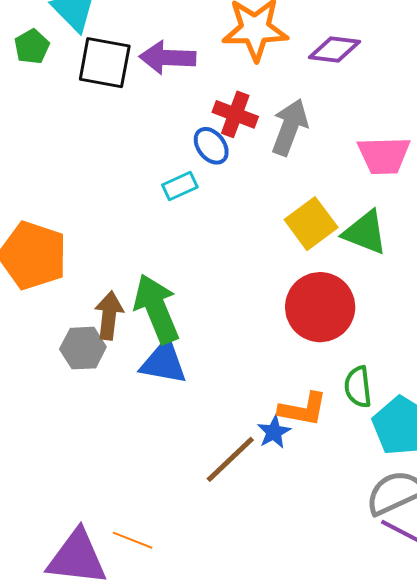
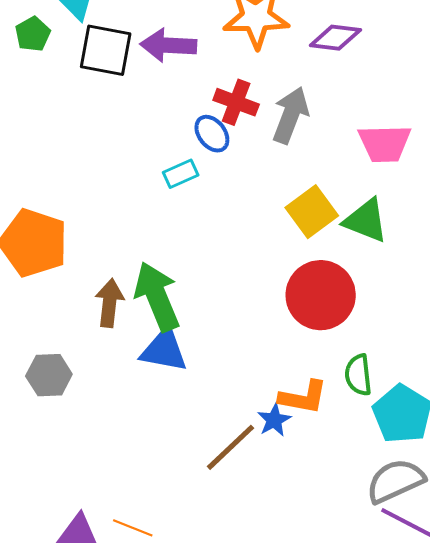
gray hexagon: (83, 348) -> (49, 375), moved

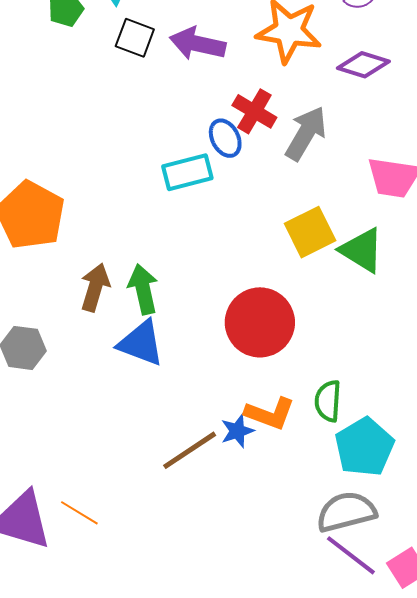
black square: (106, 50) -> (135, 38), size x0.7
cyan rectangle: (181, 174) -> (187, 172), size x1.4
red circle: (321, 295) -> (260, 322), moved
green arrow: (157, 297) -> (143, 289), size x0.7

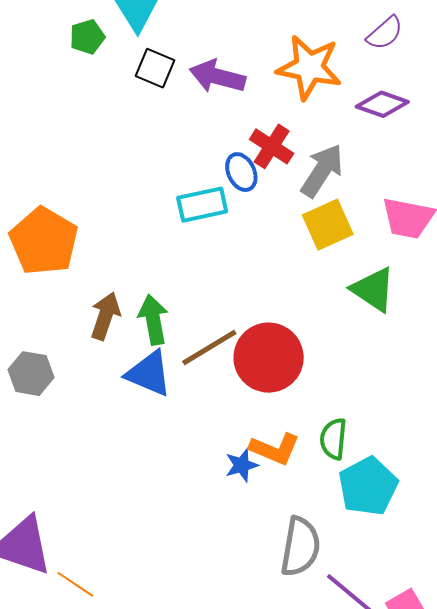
yellow square: (310, 232) -> (328, 225), moved
brown line: (190, 450) -> (209, 347), moved
gray semicircle: (346, 512) -> (300, 547), moved, turned 112
orange line: (79, 513) -> (75, 584), moved

